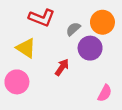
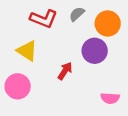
gray semicircle: (73, 29) -> (77, 14), moved
pink semicircle: (105, 93) -> (110, 98), turned 66

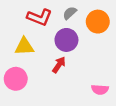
yellow triangle: (27, 51) -> (24, 46), turned -36
purple circle: (95, 51) -> (66, 40), moved

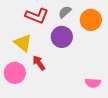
yellow triangle: (24, 46) -> (23, 43), turned 42
red arrow: (59, 65) -> (39, 63), moved, turned -70

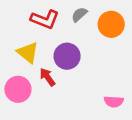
purple circle: (62, 37) -> (67, 56), moved

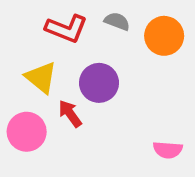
gray semicircle: (79, 14) -> (117, 21), turned 63

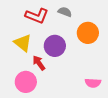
orange circle: (164, 36) -> (88, 33), moved
pink circle: (27, 132) -> (26, 82), moved

